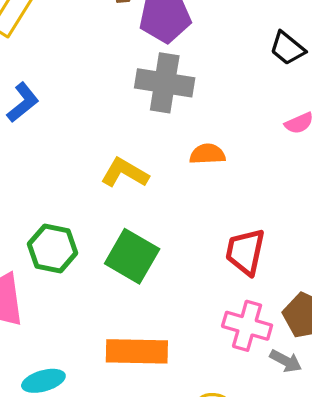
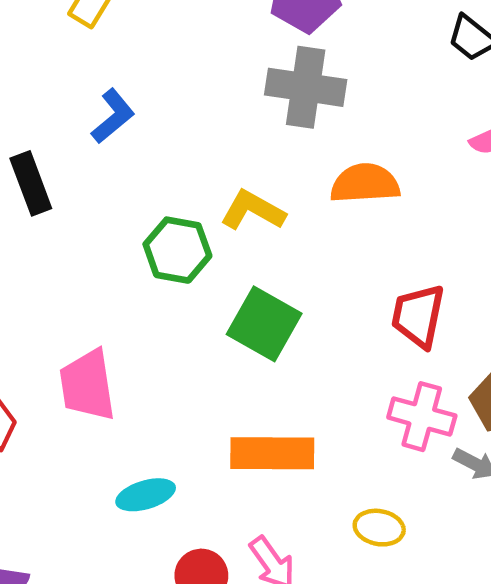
orange semicircle: (207, 154) -> (365, 183), size x1.4
green hexagon: (53, 249) -> (177, 250), moved

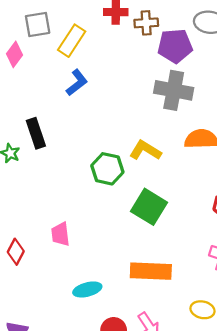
blue L-shape: (113, 116) -> (77, 83), moved
pink trapezoid: (87, 385) -> (60, 234), size x0.7

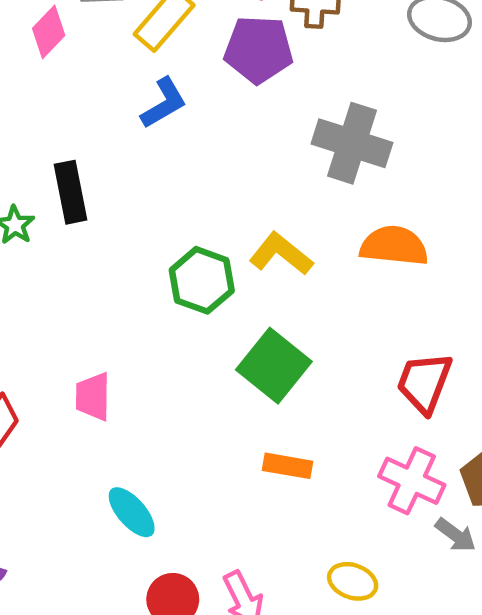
purple pentagon: (175, 46) -> (259, 49), moved
orange rectangle: (151, 271) -> (287, 466), moved, size x0.6
cyan ellipse: (87, 289) -> (132, 512), turned 56

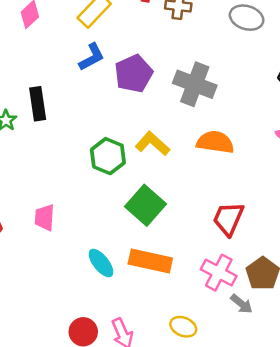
purple pentagon: (259, 49) -> (134, 74), moved, turned -30
orange rectangle: (287, 466) -> (150, 261), size x1.6
cyan ellipse: (132, 512) -> (101, 263), moved

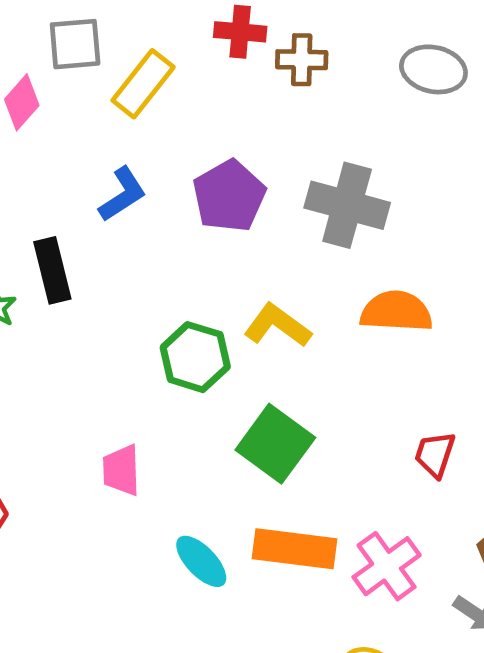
blue L-shape: (92, 57) -> (123, 194), moved
pink trapezoid: (45, 217) -> (121, 470), moved
red trapezoid: (228, 219) -> (435, 454), size x0.7
pink cross: (219, 273) -> (387, 566), moved, turned 32

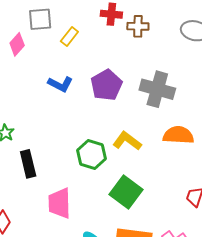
yellow rectangle: (143, 84) -> (69, 36), size x0.7
blue L-shape: (123, 194) -> (60, 84), turned 60
black rectangle: (52, 270) -> (28, 164), moved
pink trapezoid: (121, 470) -> (59, 203), size x1.4

